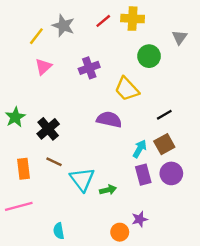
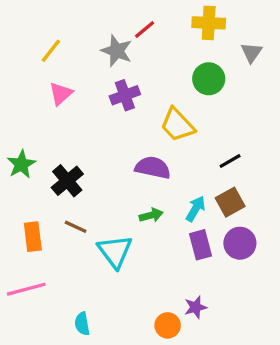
yellow cross: (133, 19) -> (209, 23), moved
gray star: (63, 26) -> (117, 51), moved
green arrow: (108, 190) -> (151, 215), moved

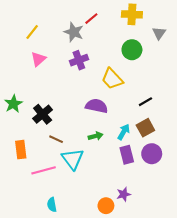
brown line: (76, 227) -> (56, 139), moved
pink line: (26, 289) -> (44, 170), moved

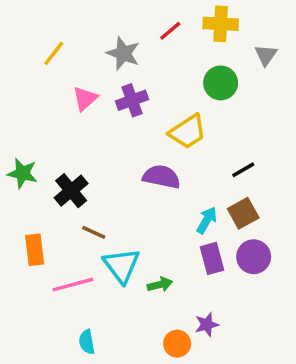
red line: (91, 19) -> (170, 31), moved
pink triangle: (38, 59) -> (85, 99), moved
yellow trapezoid: (112, 79) -> (188, 132), turned -80
green star: (13, 104) -> (22, 173), turned -30
green arrow: (96, 136) -> (160, 285), moved

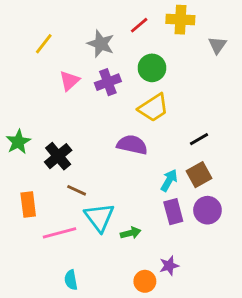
green circle: (221, 83) -> (152, 68), moved
green star: (22, 173) -> (18, 142), turned 30

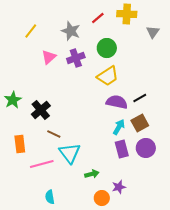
purple semicircle: (132, 145) -> (117, 102), moved
green arrow: (131, 233) -> (92, 174), moved

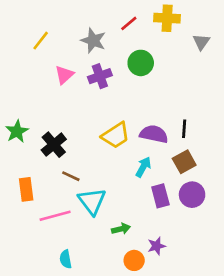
yellow trapezoid: (108, 76) -> (116, 135), moved
black line: (140, 98) -> (184, 129), turned -56
cyan arrow: (119, 127) -> (143, 167), moved

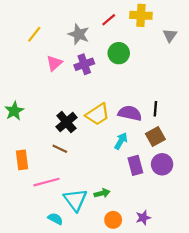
black cross: (54, 145) -> (66, 122), moved
cyan triangle: (92, 201) -> (75, 200), moved
purple star: (156, 246) -> (143, 218), moved
cyan semicircle: (66, 259) -> (55, 219), turned 128

